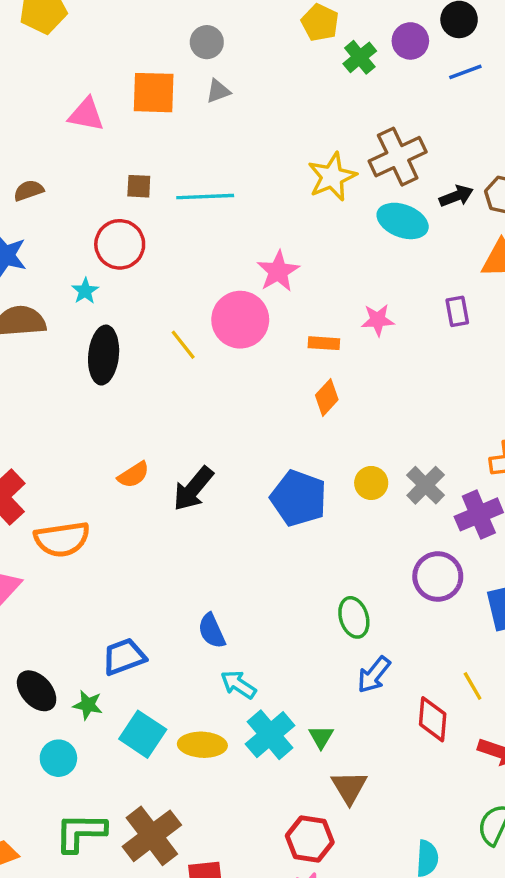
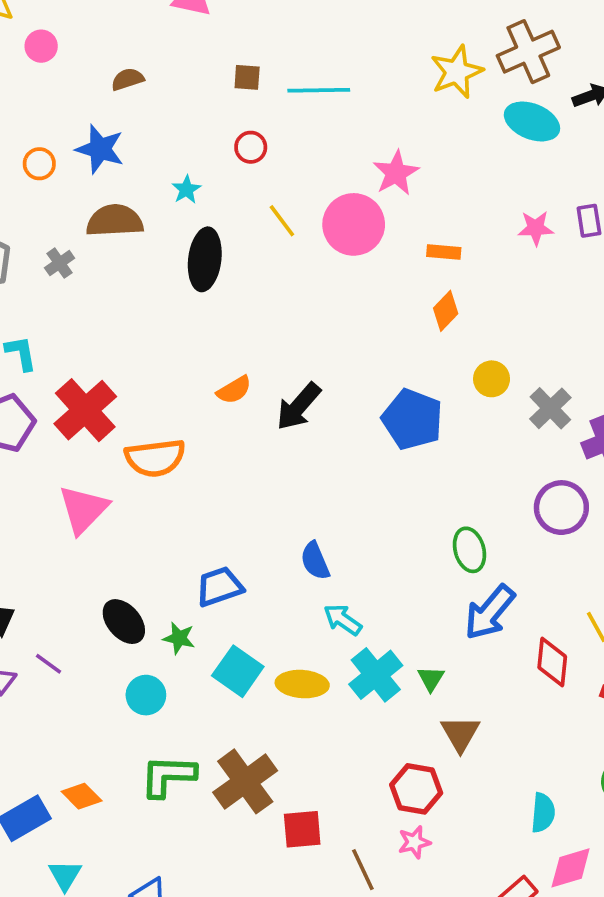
red circle: (120, 244) -> (251, 147), moved, size x0.6
pink star: (378, 320) -> (536, 228), moved
yellow line: (183, 345) -> (282, 221), moved
yellow circle: (371, 483) -> (492, 379), moved
blue arrow: (374, 675) -> (490, 612), size x1.4

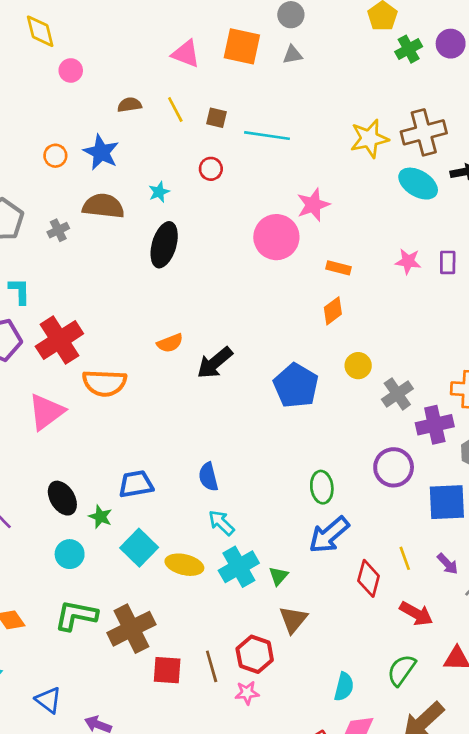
yellow line: (282, 221) -> (175, 110), moved
brown line: (363, 870) -> (212, 666), moved

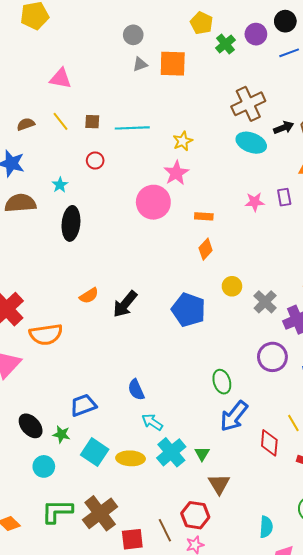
orange square: (242, 46) -> (173, 64), moved
yellow star: (369, 139) -> (183, 141), moved, size x0.7

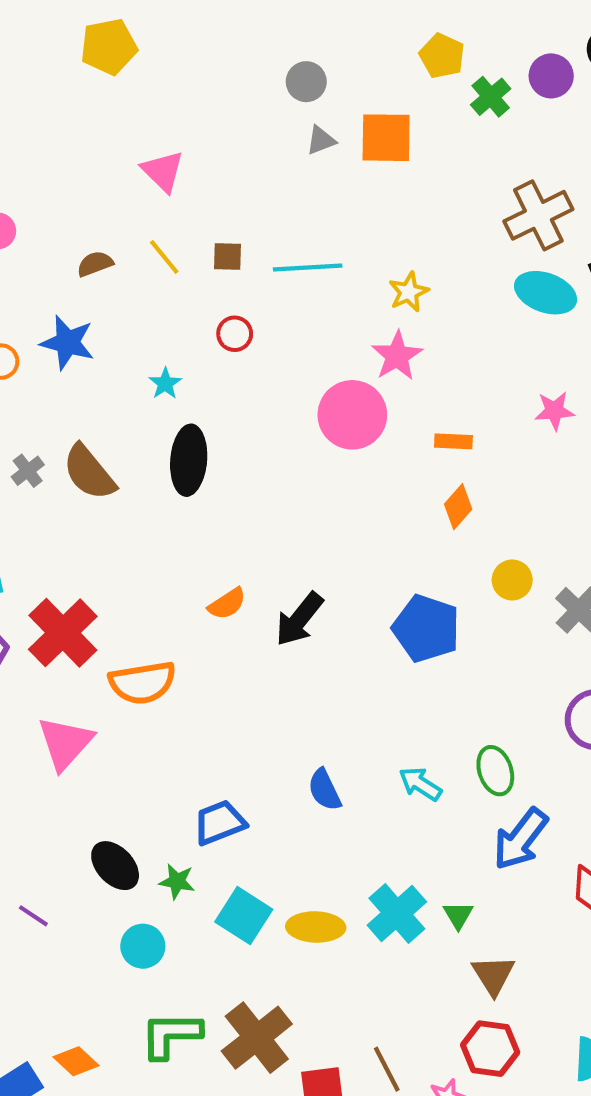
pink triangle: (61, 78) -> (163, 171), turned 35
brown semicircle: (20, 203) -> (89, 472), moved, turned -124
cyan arrow: (152, 422) -> (420, 784), moved
red hexagon: (195, 515) -> (490, 1049), moved

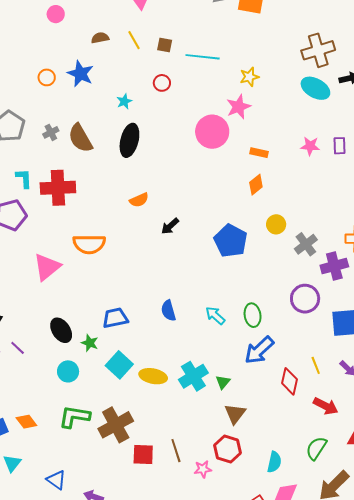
orange semicircle: (227, 604) -> (139, 200), moved
black arrow: (299, 619) -> (170, 226), size x0.7
red cross: (63, 633) -> (58, 188), moved, turned 32

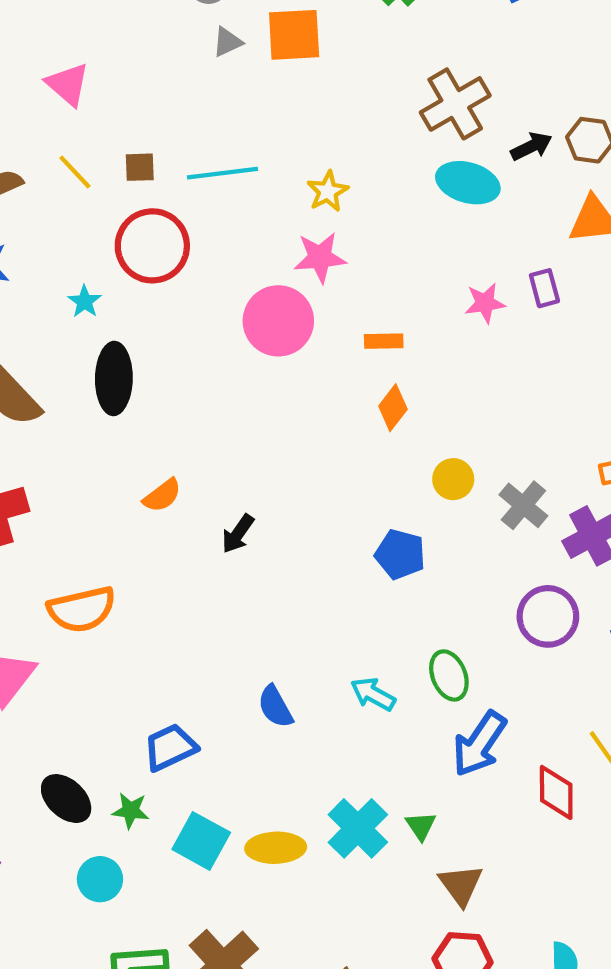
red circle: (162, 83) -> (152, 246), size x2.0
pink star: (239, 107) -> (320, 257), turned 30
blue pentagon: (231, 241) -> (400, 554), moved, size x0.7

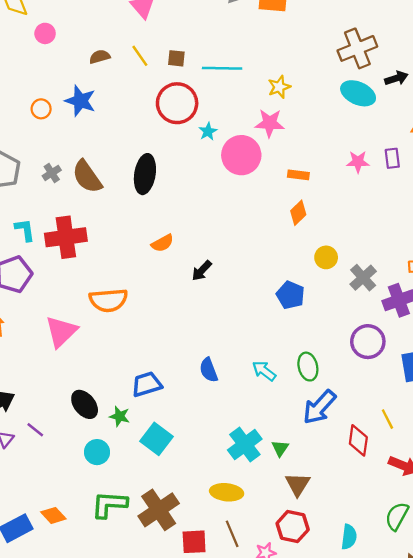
cyan star: (85, 302) -> (208, 131), moved
yellow ellipse: (276, 848) -> (227, 492), moved

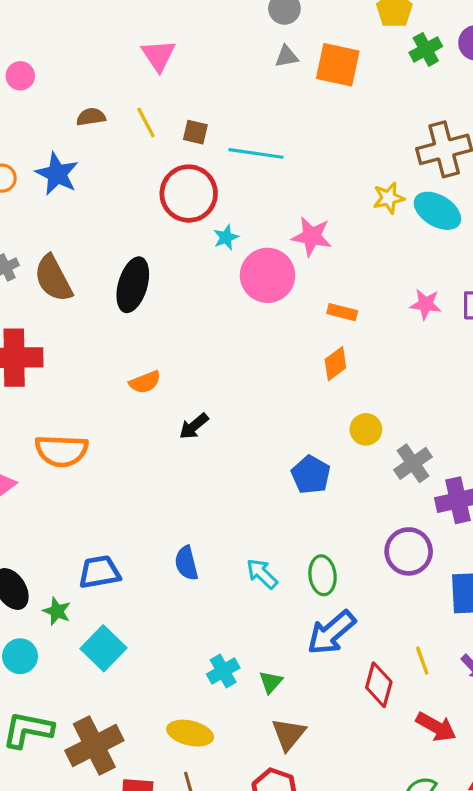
yellow star: (279, 87) -> (389, 198), moved
cyan cross: (245, 445) -> (223, 671), size x0.7

